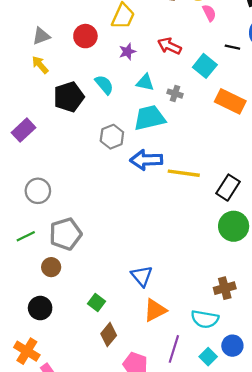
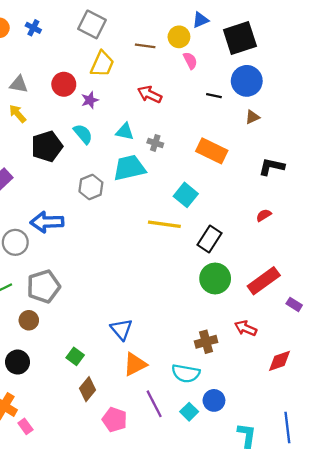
gray triangle: (41, 36) -> (19, 84), turned 30
purple star: (127, 52) -> (90, 100), moved
cyan square: (205, 66) -> (186, 195), moved
blue arrow: (146, 160) -> (47, 222), moved
purple line: (174, 349) -> (154, 404), turned -44

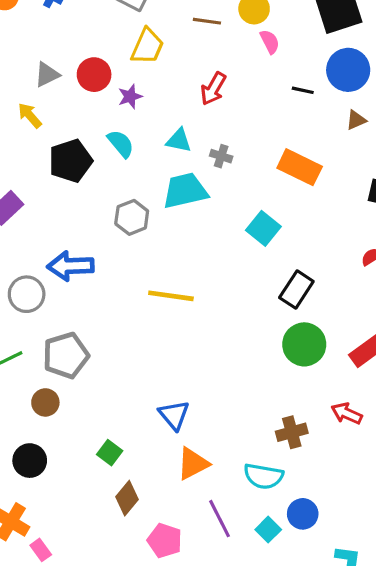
gray triangle: (19, 84) -> (47, 75), moved, turned -36
red arrow: (150, 94) -> (213, 89), turned -85
yellow line: (164, 224) -> (171, 296), moved

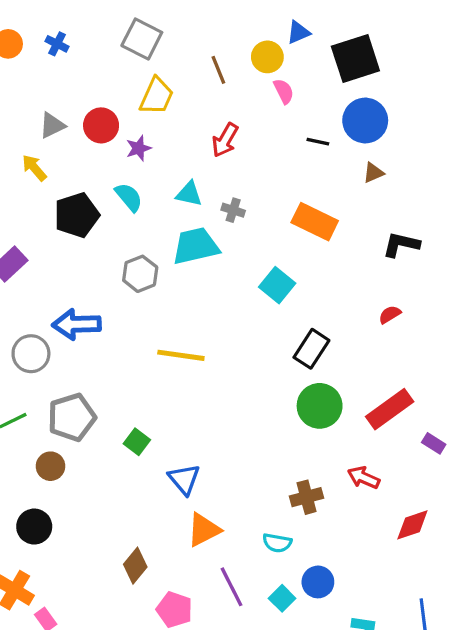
brown line: (207, 21) -> (218, 70), turned 60
green square: (110, 453) -> (137, 442), moved
cyan semicircle: (263, 476) -> (277, 543), size x0.7

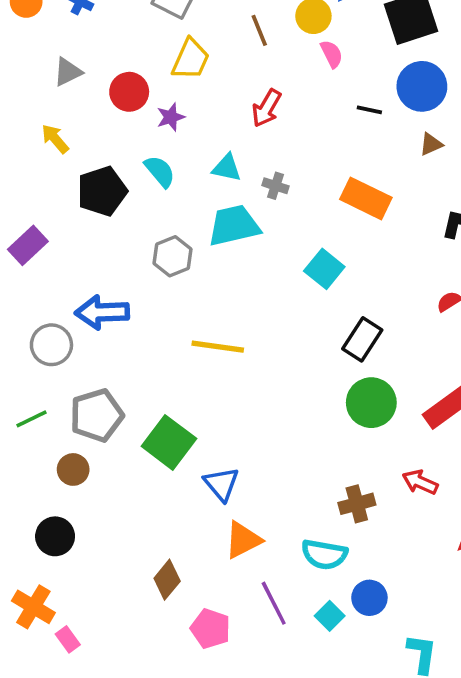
gray triangle: (52, 125) -> (68, 72), moved
green square: (137, 442) -> (169, 442), size x1.8
cyan semicircle: (277, 543) -> (324, 554), size x1.4

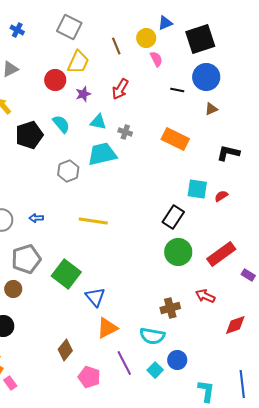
red circle: (129, 92) -> (55, 80), moved
purple star: (171, 117) -> (83, 94), moved
cyan square: (324, 269) -> (197, 189), moved, turned -30
blue arrow: (102, 312) -> (36, 218), moved, size x0.5

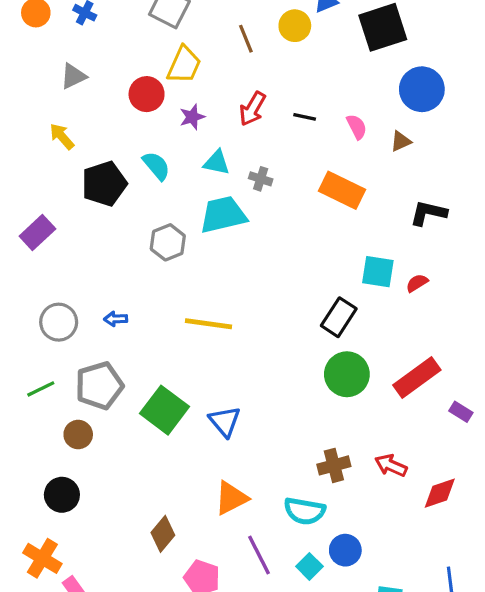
pink semicircle: (156, 59) -> (357, 127), moved
blue circle: (206, 77) -> (422, 89), moved
black line: (177, 90) -> (305, 117), moved
red arrow: (205, 296) -> (391, 465), moved
blue triangle: (95, 297) -> (225, 421), moved

